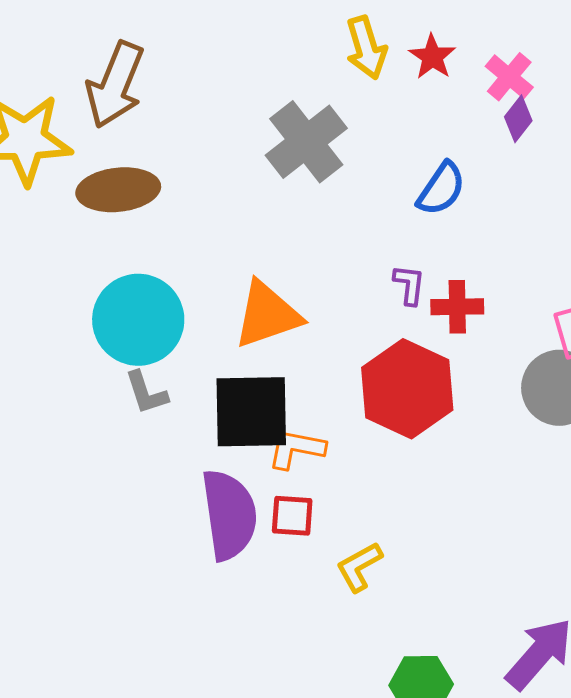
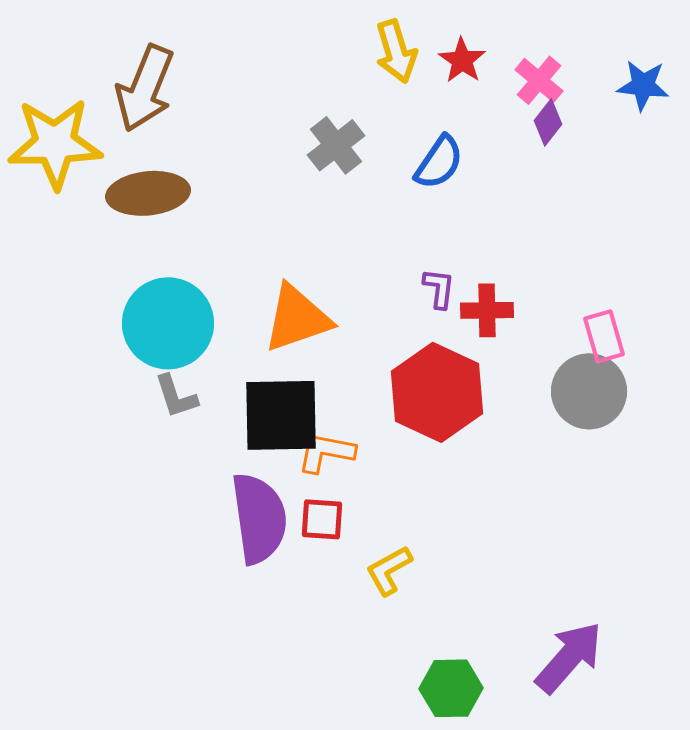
gray cross: (306, 142) -> (336, 145), size x0.7
blue semicircle: (441, 189) -> (439, 162), moved

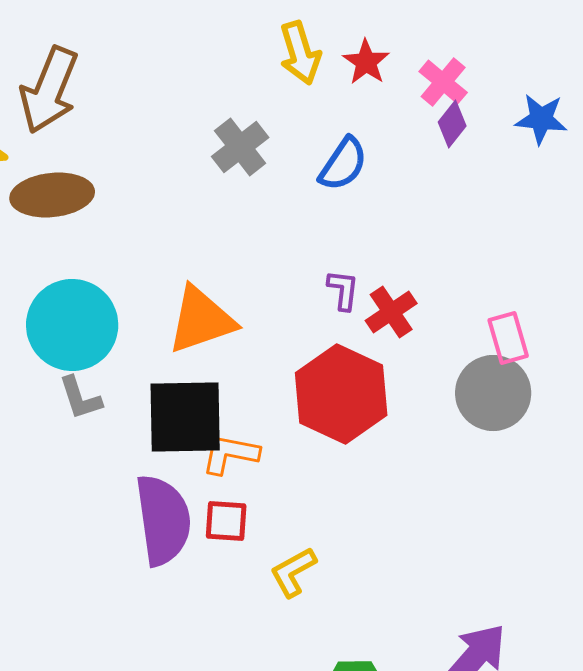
blue star: (643, 85) -> (541, 119), moved
red cross: (487, 310) -> (391, 312), turned -33

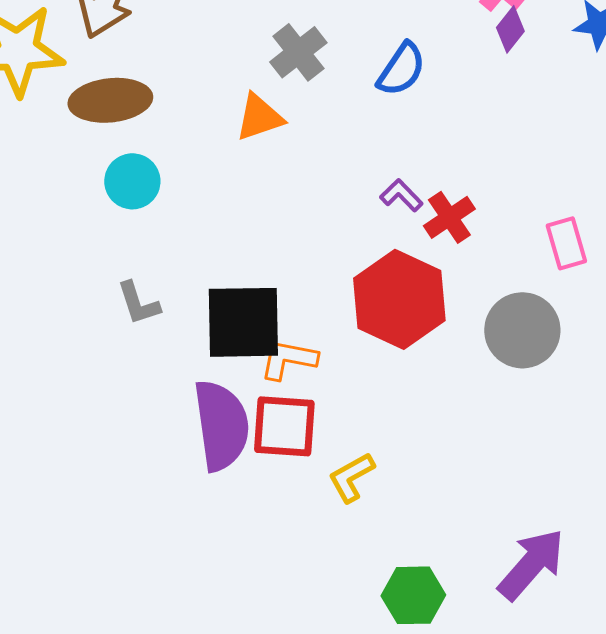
purple L-shape: (343, 290) -> (401, 195), turned -51
orange triangle: (201, 320) -> (259, 117), moved, size x0.7
cyan circle: (72, 325) -> (132, 181), moved, size x0.6
gray circle: (493, 393) -> (522, 330), moved
red square: (226, 521) -> (284, 426), size x1.5

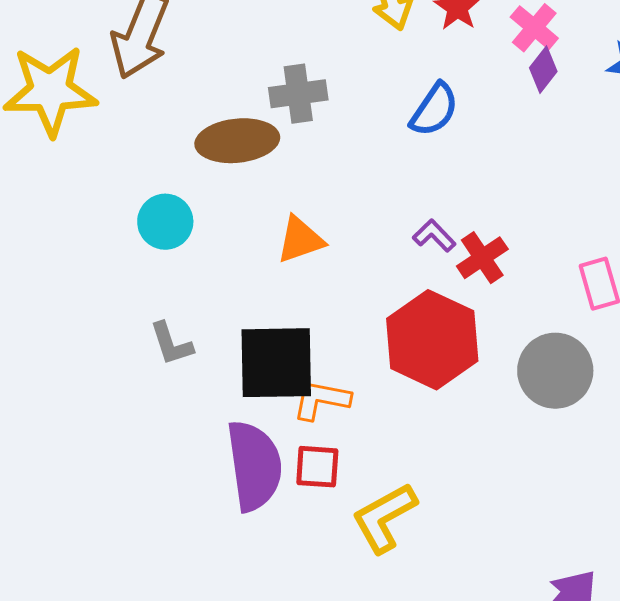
gray cross: (298, 52) -> (298, 94), moved, turned 30
brown ellipse: (110, 100) -> (237, 141), moved
orange triangle: (259, 117) -> (300, 240), moved
red square: (284, 426) -> (317, 467), size x0.7
yellow L-shape: (351, 477) -> (384, 518), size x1.4

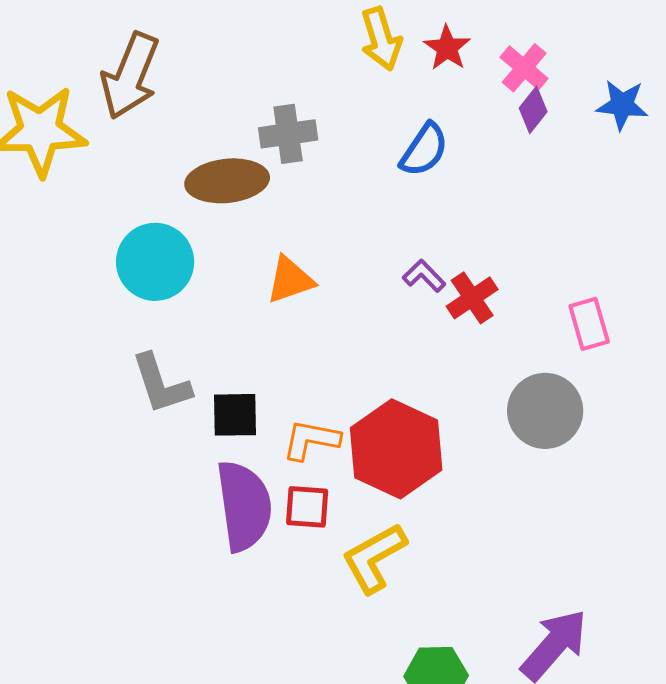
cyan circle: (165, 222) -> (155, 262), size x1.4
red hexagon: (432, 340) -> (396, 449), moved
gray L-shape: (171, 344) -> (161, 384), size x1.4
black square: (276, 363) -> (235, 415), moved, size x0.6

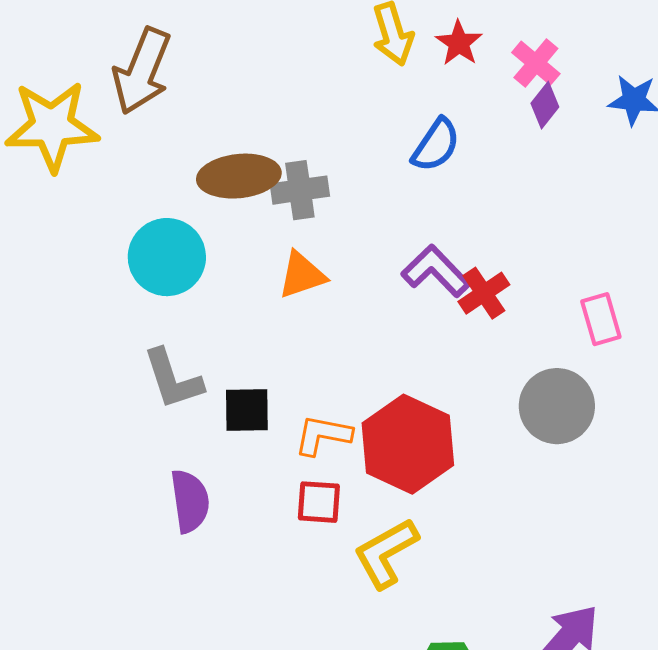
gray cross: (288, 134) -> (300, 190), moved
purple L-shape: (424, 276) -> (436, 271), size x1.6
purple semicircle: (244, 506) -> (190, 501), moved, size x0.7

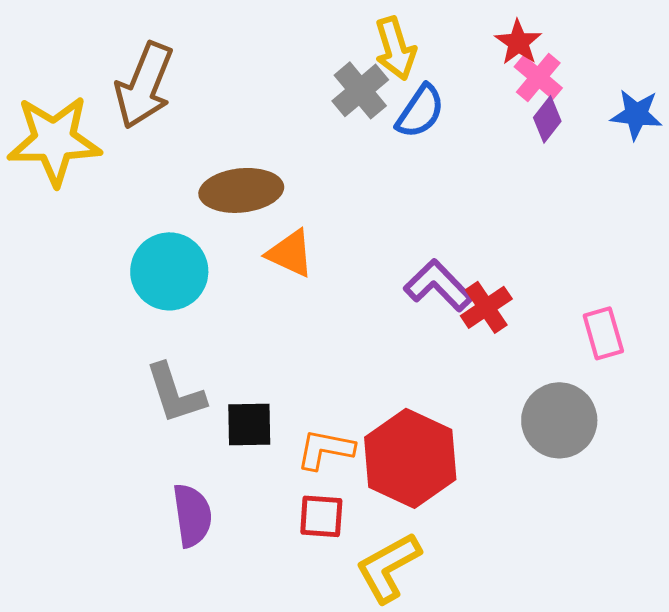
red star: (459, 43) -> (518, 42), moved
blue semicircle: (436, 145) -> (420, 111), moved
gray cross: (300, 190) -> (360, 90), moved, turned -32
orange triangle: (302, 275) -> (290, 253), moved, turned 44

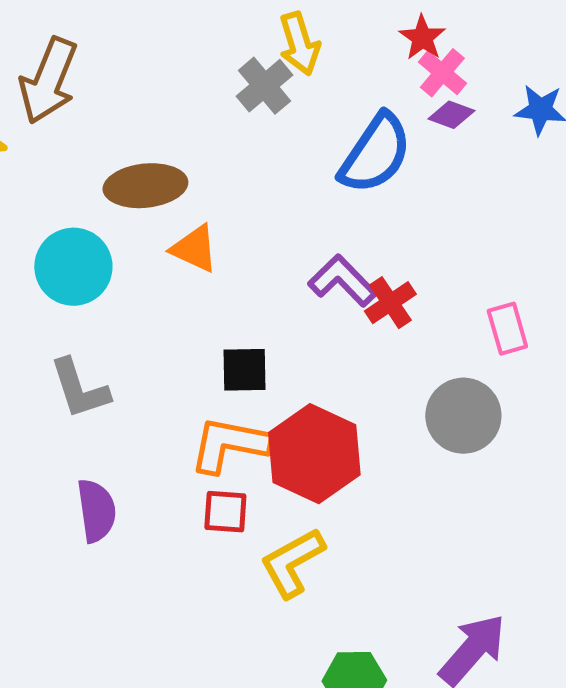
blue semicircle: (420, 111) -> (375, 154), moved, size x1.5
purple diamond: (547, 119) -> (451, 115), turned 72
black square: (249, 424) -> (244, 370), moved
orange L-shape: (325, 449) -> (229, 445), size x1.4

